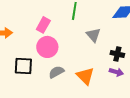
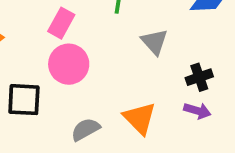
black cross: (117, 54) -> (199, 77), turned -32
gray semicircle: (56, 72) -> (86, 129), moved

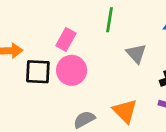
black square: (24, 100) -> (38, 72), moved

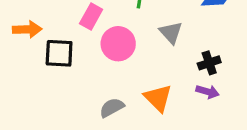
pink circle: (72, 70) -> (118, 44), moved

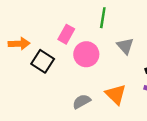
black square: (59, 53) -> (43, 61), turned 30

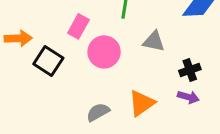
gray triangle: (125, 46) -> (154, 41), turned -36
orange triangle: (116, 94) -> (142, 103), turned 40

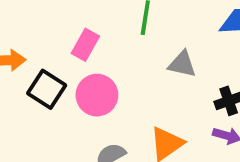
pink circle: (104, 52) -> (97, 95), moved

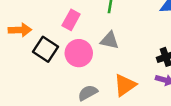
gray triangle: (182, 64) -> (109, 40), moved

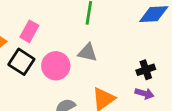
pink rectangle: (71, 20) -> (29, 31), moved

